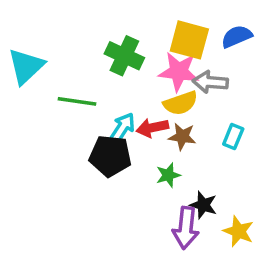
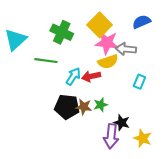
yellow square: (189, 40) -> (100, 25), moved, turned 30
green cross: (124, 56) -> (62, 32), moved
brown star: (182, 137) -> (84, 107), moved
black pentagon: (110, 156) -> (67, 107), moved

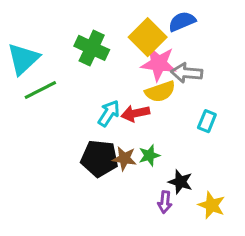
blue semicircle: (142, 22) -> (182, 21), moved
green line: (46, 61) -> (40, 90), moved, turned -35
purple arrow: (111, 136) -> (165, 202), size x0.6

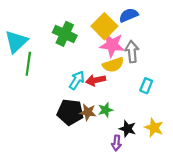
gray arrow: (187, 73) -> (132, 52), turned 80
green line: (40, 90) -> (28, 64), turned -55
yellow star: (212, 205) -> (154, 128), moved

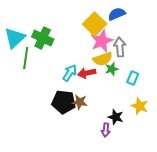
green cross: (65, 34) -> (43, 38), moved
pink star: (112, 45) -> (102, 41), turned -30
green star: (105, 110) -> (112, 69), moved
yellow star: (154, 128) -> (140, 106), moved

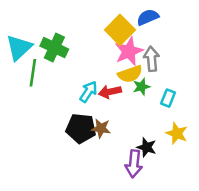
purple arrow: (106, 130) -> (134, 164), size x1.5

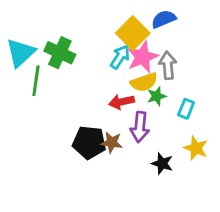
cyan arrow: (88, 92) -> (120, 57), moved
purple arrow: (134, 164) -> (140, 127), moved

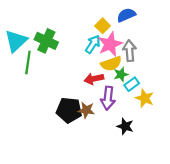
yellow square: (133, 33) -> (103, 26), size x0.6
cyan rectangle: (186, 109) -> (132, 84), moved, turned 32
yellow star: (196, 148) -> (145, 98), moved

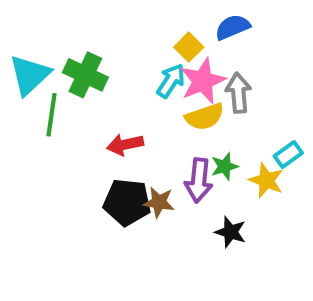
green star: (121, 74) -> (225, 166), moved
red arrow: (94, 79) -> (125, 145), moved
cyan rectangle: (132, 84) -> (288, 154), moved

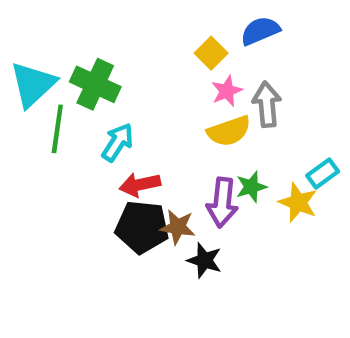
cyan arrow: (171, 81) -> (118, 142), moved
pink star: (203, 81) -> (227, 91), size x0.6
red arrow: (125, 145) -> (140, 185), moved
black star: (231, 232) -> (204, 260), moved

